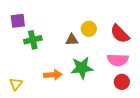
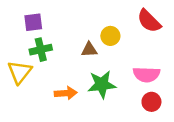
purple square: (18, 21) -> (33, 22), moved
red semicircle: (120, 34) -> (149, 21), moved
yellow triangle: (16, 84) -> (20, 72), moved, size x1.5

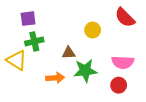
brown triangle: (89, 50) -> (69, 53), moved
yellow triangle: (20, 72) -> (17, 60), turned -35
red circle: (151, 102) -> (119, 85), moved

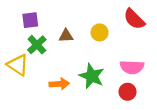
green cross: (34, 41) -> (37, 45), turned -30
brown triangle: (69, 53) -> (66, 36), moved
green star: (85, 71) -> (92, 76), turned 30

